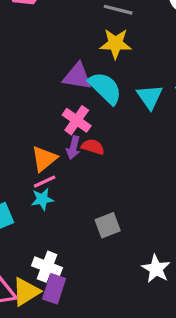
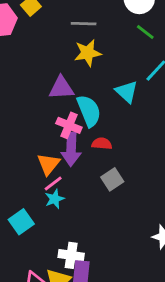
cyan semicircle: (105, 88) -> (89, 111), moved, turned 36
red semicircle: (93, 147) -> (102, 144), moved
purple arrow: (73, 148) -> (71, 149), size x1.6
gray square: (108, 225) -> (112, 179), moved

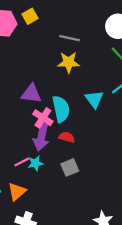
purple triangle: (61, 88) -> (31, 94), moved
orange triangle: (48, 164) -> (17, 192), moved
cyan star: (55, 199) -> (36, 163), moved

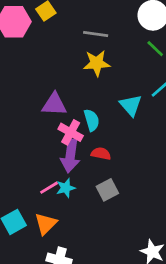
cyan semicircle: (61, 109) -> (92, 120), size x0.7

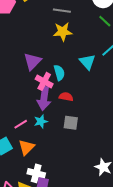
purple triangle: (54, 104) -> (32, 61), turned -48
pink line: (49, 188) -> (21, 124), moved
gray square: (107, 190) -> (71, 123), turned 35

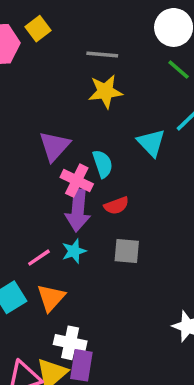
red semicircle: (66, 97) -> (116, 206), turned 152

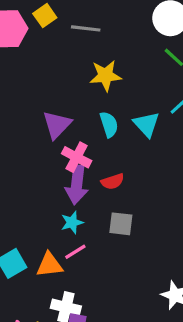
gray line: (102, 55) -> (86, 28), moved
cyan semicircle: (103, 164) -> (109, 124), moved
pink line: (39, 258) -> (75, 252), moved
orange triangle: (51, 298) -> (49, 265), turned 40

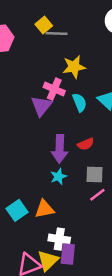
yellow square: (45, 16) -> (44, 25), moved
pink cross: (77, 157) -> (54, 89), moved
pink line: (75, 252) -> (97, 195), moved

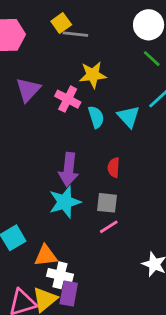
purple triangle: (41, 106) -> (28, 90), moved
red semicircle: (86, 144) -> (114, 168), moved, turned 112
cyan star: (58, 177) -> (65, 202), size x1.6
orange triangle: (45, 209) -> (46, 256), moved

